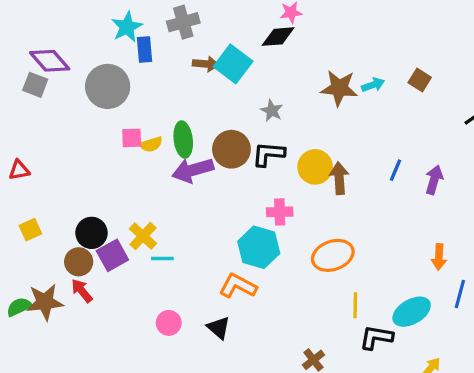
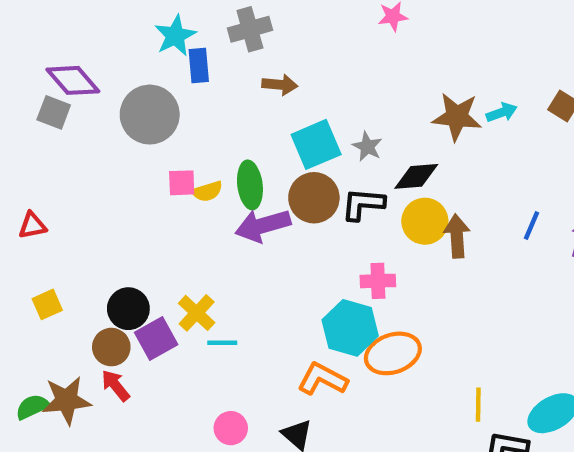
black diamond: (278, 37) -> (416, 176), moved
cyan square: (233, 64) -> (316, 144), moved, turned 30
orange ellipse: (333, 255) -> (393, 353), moved

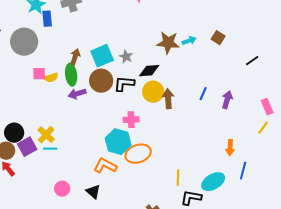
brown arrow: (280, 85) -> (75, 57), moved, turned -77
purple arrow: (263, 225) -> (77, 94), size x0.7
cyan line: (222, 343) -> (50, 149), moved

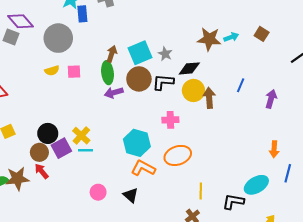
yellow semicircle: (51, 78) -> (52, 71), moved
blue line: (203, 94) -> (241, 85), moved
cyan hexagon: (118, 142) -> (137, 143), moved
yellow line: (178, 178) -> (201, 191), moved

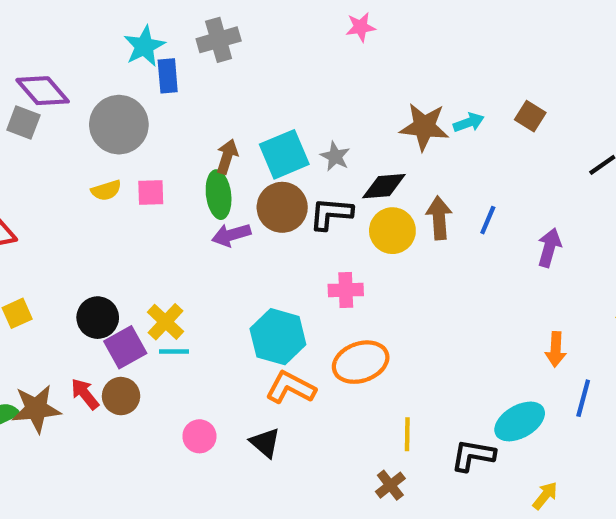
brown arrow: (209, 98) -> (439, 218), moved
brown circle: (39, 152) -> (121, 396), moved

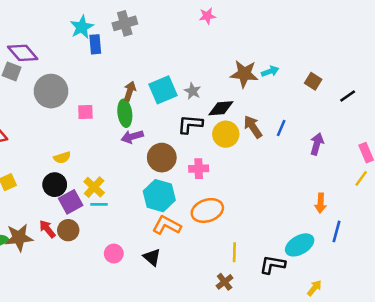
brown square: (530, 116) -> (313, 81), moved
gray circle: (119, 125) -> (51, 91), moved
yellow semicircle: (106, 190) -> (62, 158), moved
brown circle: (282, 207) -> (162, 158), moved
brown arrow: (439, 218) -> (253, 127), turned -30

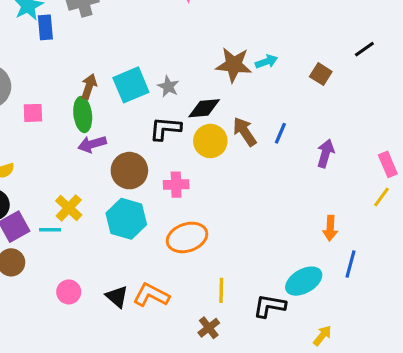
black line: (348, 96) -> (364, 49), moved
yellow cross: (94, 187) -> (69, 208), moved
orange L-shape: (167, 225) -> (151, 295), moved

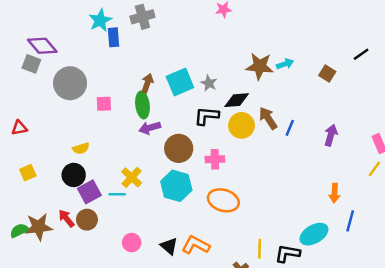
blue line: (280, 133) -> (290, 128), moved
orange ellipse: (187, 237) -> (223, 200), turned 36
yellow line: (221, 290) -> (260, 249), moved

